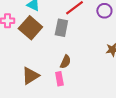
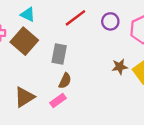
gray rectangle: (61, 28) -> (59, 54), moved
pink rectangle: (59, 79) -> (58, 100), turned 64

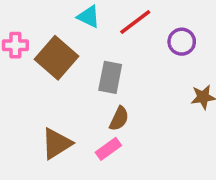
cyan triangle: (28, 14) -> (89, 17), moved
purple circle: (110, 21) -> (182, 42), moved

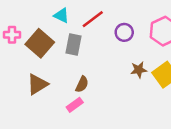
gray rectangle: (110, 77) -> (74, 44), moved
brown triangle: (57, 144) -> (37, 84), moved

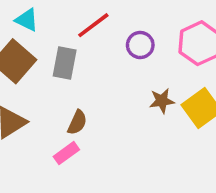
cyan triangle: (61, 15) -> (27, 20), moved

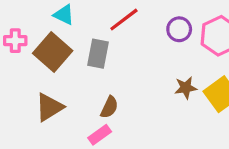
purple circle: (140, 45) -> (179, 29), moved

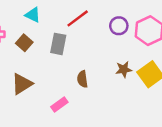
brown square: (53, 52) -> (24, 43), size x0.6
brown semicircle: (109, 107) -> (82, 79), moved, turned 147

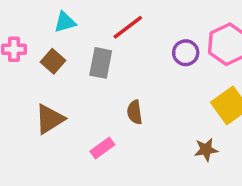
cyan triangle: (33, 15) -> (65, 22), turned -42
purple circle: (119, 26) -> (186, 53), moved
brown star: (124, 69) -> (206, 150), moved

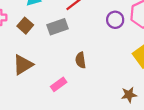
gray rectangle: (101, 63) -> (58, 27), turned 60
brown star: (206, 150) -> (129, 95), moved

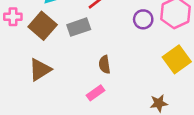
brown square: (25, 26) -> (43, 26), size x1.5
pink rectangle: (59, 84) -> (95, 93), moved

